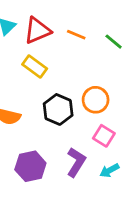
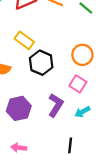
yellow rectangle: (35, 67) -> (24, 40), moved
orange circle: (96, 100) -> (82, 55), moved

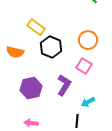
cyan arrow: (82, 112) -> (88, 102), moved

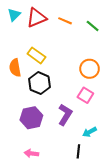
black hexagon: (51, 47) -> (40, 83), moved
orange semicircle: (15, 52) -> (15, 68), moved, turned 66

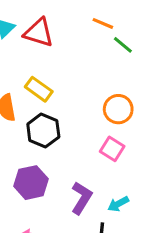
red triangle: (36, 18) -> (39, 33), turned 40
orange line: (65, 21) -> (103, 23), moved
purple L-shape: (65, 115) -> (82, 198), moved

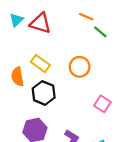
orange circle: (118, 109) -> (80, 67), moved
pink square: (112, 149) -> (102, 104), moved

